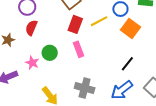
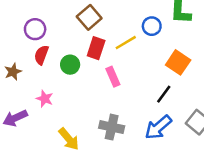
orange square: (131, 29) -> (178, 62), moved
pink rectangle: (79, 49) -> (113, 77), moved
green circle: (50, 53) -> (70, 65), moved

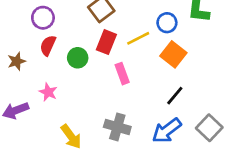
orange square: (178, 62) -> (173, 54), moved

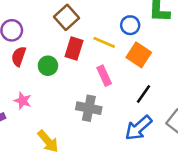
yellow line: (138, 38) -> (104, 42), turned 55
pink rectangle: (122, 74) -> (104, 76), moved
gray cross: (117, 127) -> (89, 108), moved

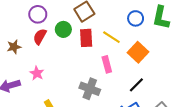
blue circle: (130, 25) -> (136, 18), moved
red rectangle: (74, 49) -> (86, 38), turned -30
green circle: (48, 66) -> (63, 29), moved

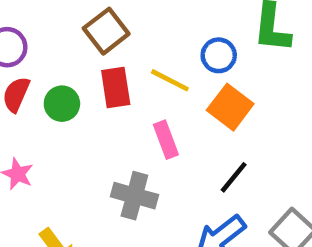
blue circle: (136, 18) -> (219, 55), moved
green circle: (63, 29) -> (62, 104), moved

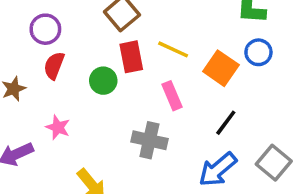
blue circle: (219, 55) -> (258, 52), moved
green circle: (62, 104) -> (103, 81), moved

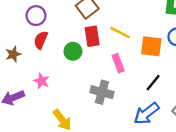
orange square: (221, 68) -> (151, 46), turned -30

